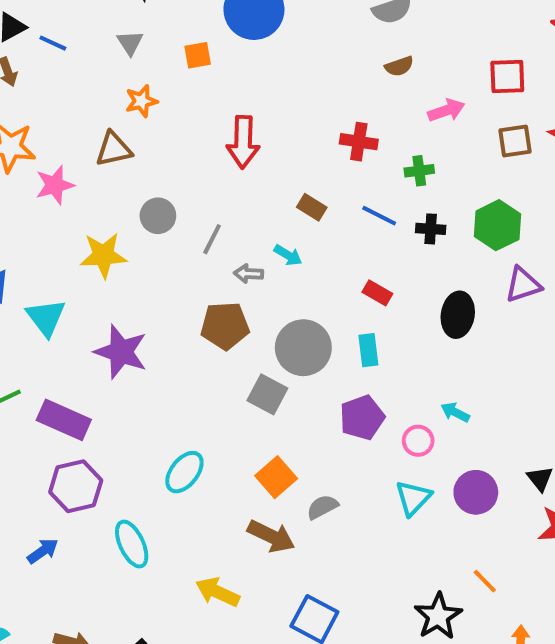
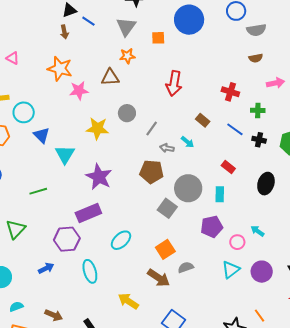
gray triangle: (130, 43) -> (126, 27), size x1.5
purple rectangle: (64, 420) -> (88, 213), moved, turned -55

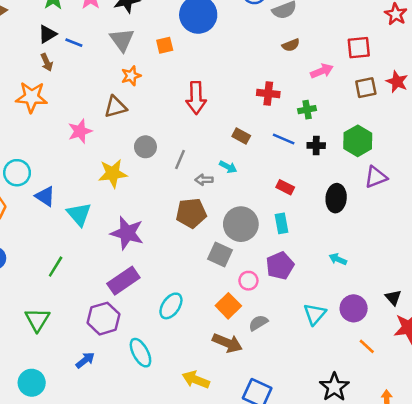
orange star: (60, 69) -> (31, 97), moved
green line: (38, 191) -> (56, 267), turned -30
pink circle: (237, 242) -> (248, 281), moved
orange line: (260, 316) -> (367, 346), moved

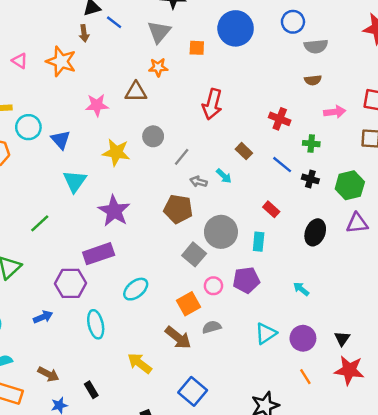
blue triangle: (45, 196) -> (61, 140), moved

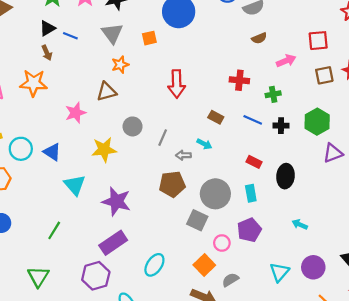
black ellipse: (315, 232) -> (285, 176), moved

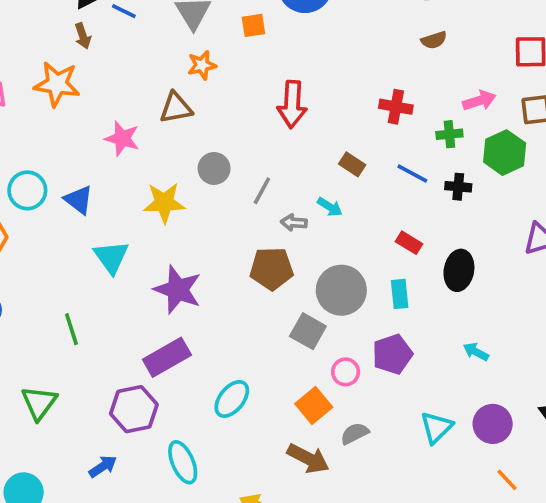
pink arrow: (286, 61) -> (479, 101), moved
pink star: (76, 113) -> (122, 138), turned 30
green hexagon: (317, 122) -> (505, 153), moved
green line: (54, 230) -> (71, 329), turned -54

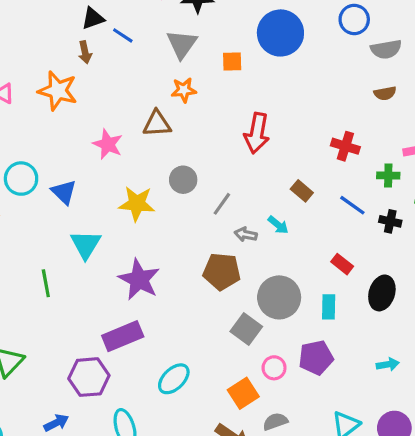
green line: (71, 329) -> (46, 283), moved
cyan arrow: (476, 352) -> (388, 364), turned 135

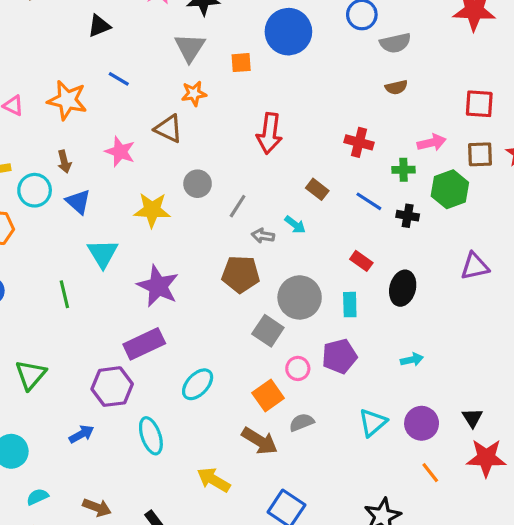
blue line: (123, 35) -> (119, 79), moved
brown arrow: (85, 52) -> (64, 162), moved
brown triangle: (157, 124) -> (169, 129), turned 32

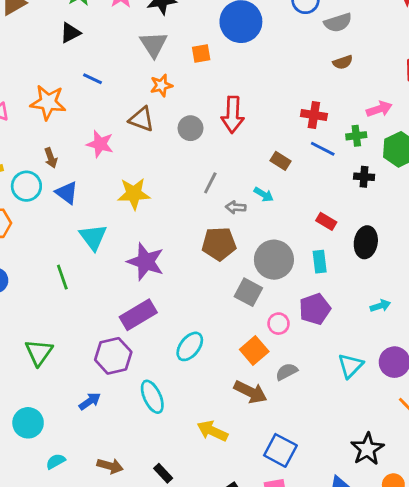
gray circle: (198, 184) -> (190, 128), moved
blue line: (369, 201) -> (323, 149), moved

